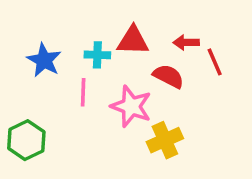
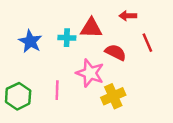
red arrow: (186, 42) -> (128, 16), moved
pink line: (83, 92) -> (57, 90), moved

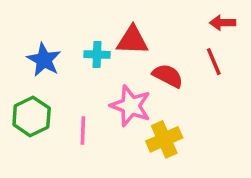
red arrow: (128, 16) -> (223, 23), moved
green hexagon: (18, 96) -> (32, 116), moved

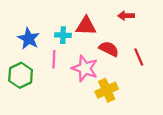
red arrow: (223, 23) -> (126, 16), moved
red line: (214, 62) -> (139, 57), moved
pink line: (83, 131) -> (54, 59), moved

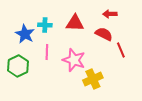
cyan cross: (63, 35) -> (45, 25), moved
red semicircle: (109, 49) -> (104, 34), moved

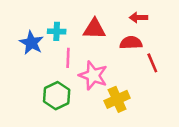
red semicircle: (104, 34) -> (131, 43), turned -30
pink line: (47, 52) -> (68, 58), moved
green hexagon: (18, 66) -> (57, 96), moved

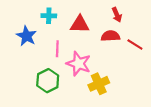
red arrow: (138, 18) -> (117, 15), turned -112
cyan cross: (57, 31) -> (49, 16), moved
red line: (152, 63) -> (135, 44), moved, turned -35

